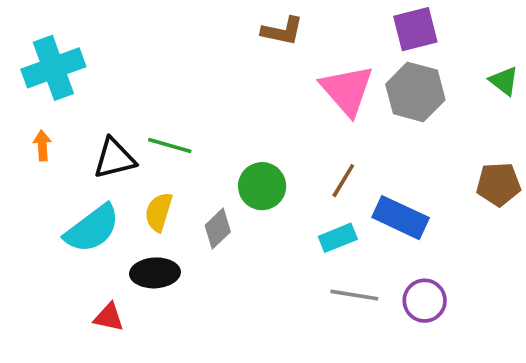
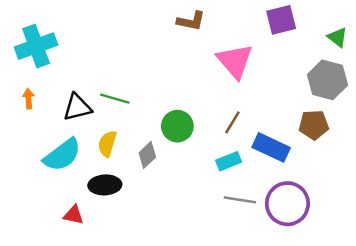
green triangle: (504, 81) -> (337, 37), moved
gray hexagon: (415, 92) -> (327, 80), moved
brown pentagon: (498, 184) -> (314, 125), moved
purple circle: (425, 301) -> (287, 204), size x1.5

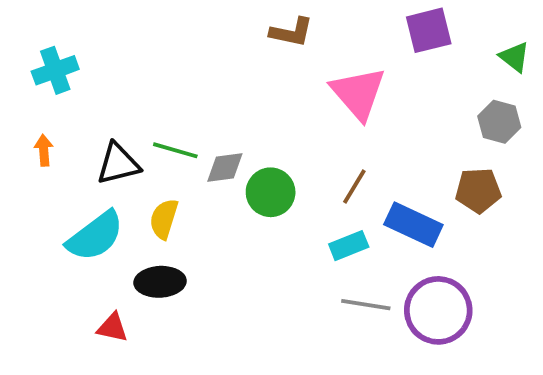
cyan cross: (36, 46) -> (55, 70), size x0.7
gray hexagon: (327, 80) -> (499, 122), size x0.7
gray diamond: (147, 155) -> (225, 167), moved, turned 36

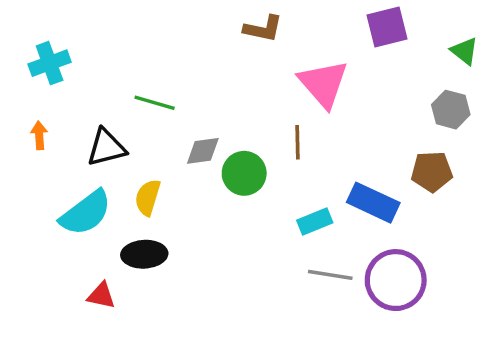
green line: (175, 150) -> (155, 103), moved
brown line: (354, 187) -> (298, 142), moved, turned -32

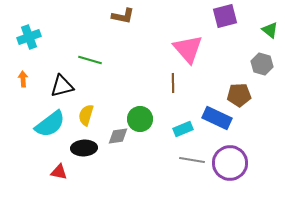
brown L-shape: (263, 29) -> (123, 16), moved
gray diamond: (203, 151) -> (118, 136), moved
brown pentagon: (432, 172) -> (239, 95), moved
green circle: (244, 173) -> (140, 119), moved

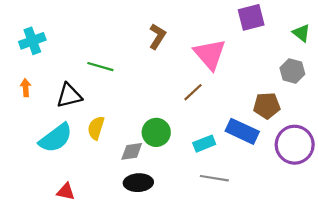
brown L-shape: (123, 16) -> (157, 36), moved, turned -70
brown line: (173, 83) -> (193, 92), turned 48
black ellipse: (84, 148) -> (138, 183), moved
purple circle: (230, 163) -> (295, 145), moved

